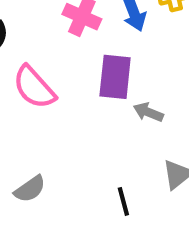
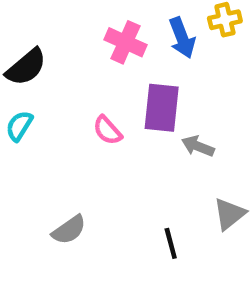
pink semicircle: (34, 87) -> (107, 130), moved, size x0.6

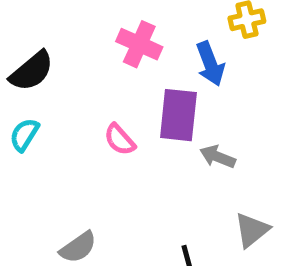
blue arrow: (182, 38) -> (210, 64), moved

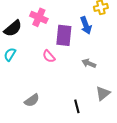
pink cross: (139, 44) -> (39, 17), moved
purple rectangle: (178, 115) -> (64, 35), moved

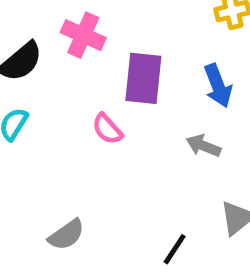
blue arrow: (86, 25) -> (218, 86), moved
black line: (77, 106) -> (175, 249), turned 48

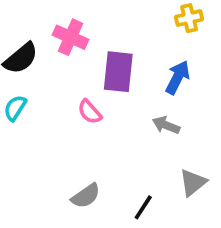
blue arrow: (218, 86) -> (178, 77), turned -132
gray semicircle: (66, 235) -> (86, 196), moved

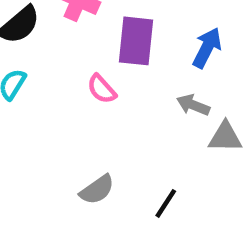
gray triangle: (193, 183) -> (225, 137), moved, turned 40

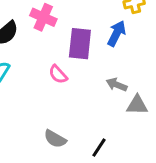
blue arrow: (207, 48) -> (117, 33), moved
gray semicircle: (97, 190) -> (55, 139), turned 65

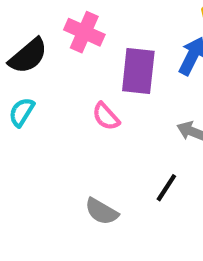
black line: (99, 148) -> (166, 188), moved

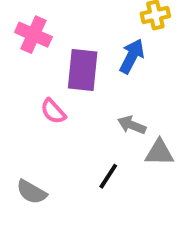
gray semicircle: (102, 211) -> (32, 192), moved

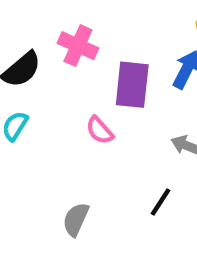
gray semicircle: (32, 192) -> (76, 219), turned 84

